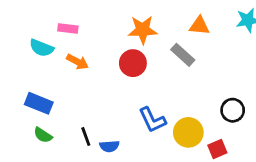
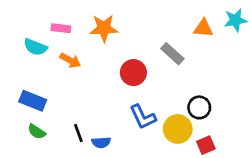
orange triangle: (199, 26) -> (203, 28), moved
orange star: (143, 30) -> (104, 28), moved
red circle: (133, 63) -> (133, 73), moved
black circle: (233, 110) -> (199, 107), moved

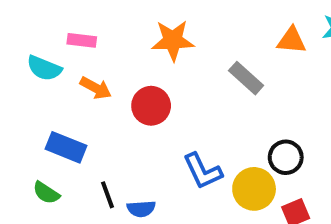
orange star: (104, 28) -> (173, 40), moved
red circle: (133, 73) -> (151, 106), moved
blue rectangle: (33, 101) -> (66, 147), moved

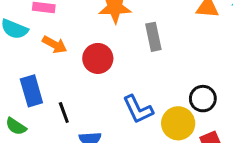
gray rectangle: (246, 78) -> (153, 37), moved, turned 36
blue rectangle: (66, 147) -> (31, 91), turned 52
black line: (108, 195) -> (64, 112), moved

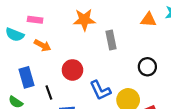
red circle: (98, 58) -> (72, 70), moved
black circle: (203, 99) -> (147, 67), moved

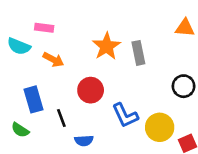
orange star: (84, 20) -> (107, 46), moved, turned -30

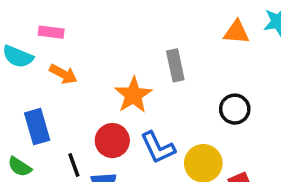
orange star: (107, 46) -> (133, 95), moved
red circle: (91, 90) -> (112, 141), moved
black line: (61, 118) -> (74, 165), moved

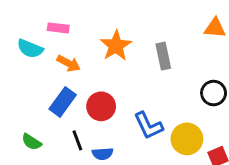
orange star: (133, 95) -> (116, 46), moved
blue rectangle: (37, 127) -> (63, 102), moved, turned 52
red circle: (112, 141) -> (101, 106), moved

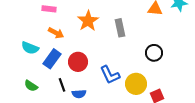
cyan semicircle: (30, 49) -> (30, 48), moved

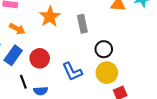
black circle: (154, 53) -> (104, 49), moved
yellow circle: (136, 84) -> (107, 73), moved

